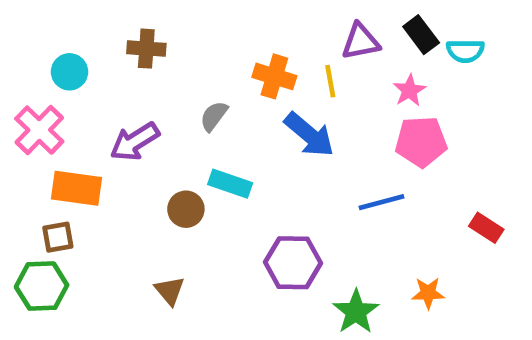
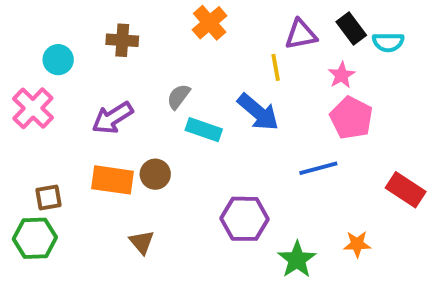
orange cross: (274, 76) -> (210, 23), moved, turned 32
pink pentagon: (421, 142) -> (351, 118), turned 30
cyan rectangle: (230, 184) -> (204, 130), moved
orange rectangle: (76, 188) -> (113, 180), moved
red rectangle: (486, 228) -> (406, 190), size x1.4

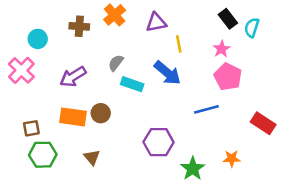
orange cross: (210, 23) -> (115, 15), moved
purple triangle: (301, 34) -> (156, 23), moved
cyan semicircle: (388, 42) -> (252, 28), turned 108
green hexagon: (35, 238) -> (43, 155), moved

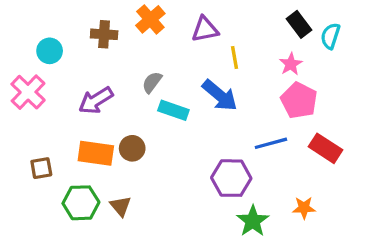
red rectangle: (263, 123) -> (325, 148), moved
purple hexagon: (159, 142) -> (231, 178), moved
green hexagon: (43, 155) -> (81, 203), moved

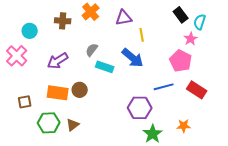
pink star: (291, 64) -> (191, 39), moved
brown triangle: (121, 206) -> (73, 125), turned 32

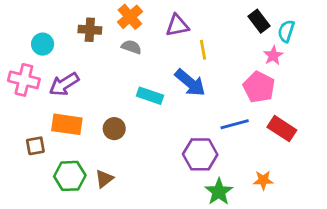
gray semicircle: (92, 50) -> (131, 47), moved, turned 72
pink cross: (17, 56) -> (24, 80), turned -30
purple arrow: (58, 61) -> (64, 84), moved
orange rectangle: (58, 93) -> (67, 124), moved

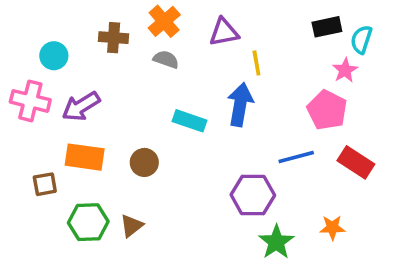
black rectangle: (259, 21) -> (327, 27), turned -65
blue arrow: (190, 83) -> (240, 105), turned -120

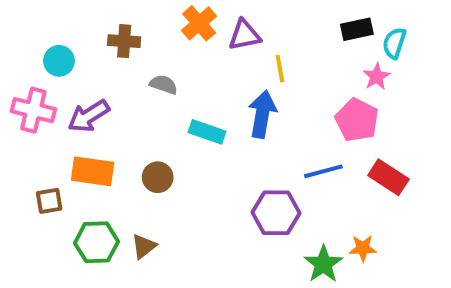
orange cross: (164, 21) -> (199, 23), moved
gray semicircle: (166, 59) -> (164, 84), moved
green star: (276, 242) -> (323, 264), moved

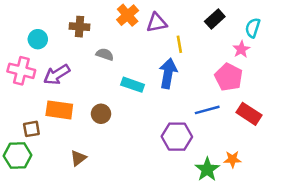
black rectangle: (357, 29) -> (215, 19), moved, turned -30
green hexagon: (96, 242) -> (18, 155), moved
brown triangle: (144, 246) -> (78, 158), moved

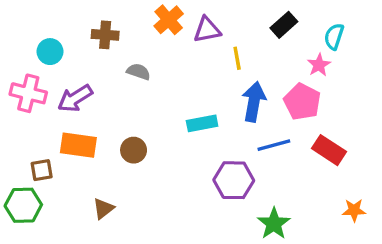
blue arrow: (168, 73) -> (254, 102), moved
cyan rectangle: (133, 85) -> (202, 123), moved, turned -30
orange star: (232, 159) -> (354, 210), moved

